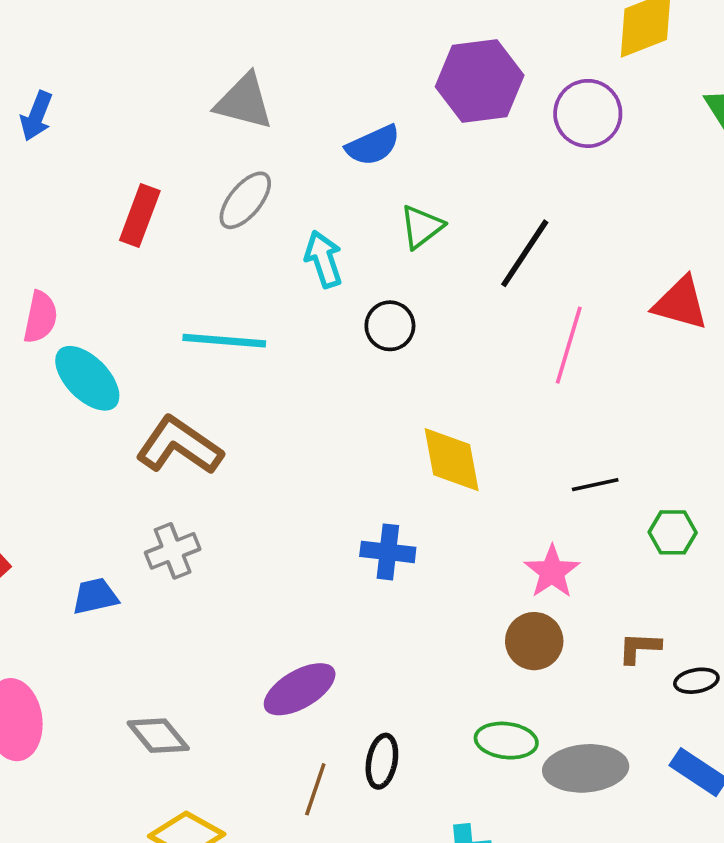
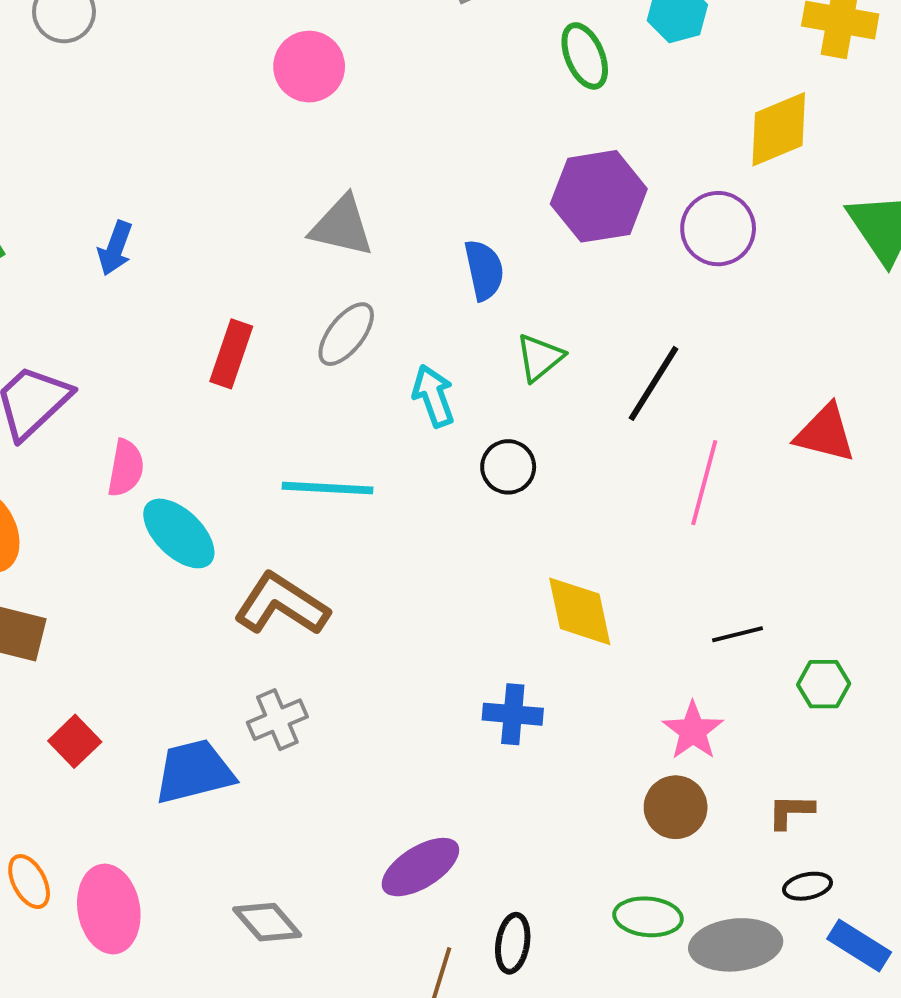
blue semicircle: (373, 145) -> (484, 270), turned -76
blue trapezoid: (95, 596) -> (194, 772), size x1.6
black ellipse: (696, 681) -> (807, 886), moved

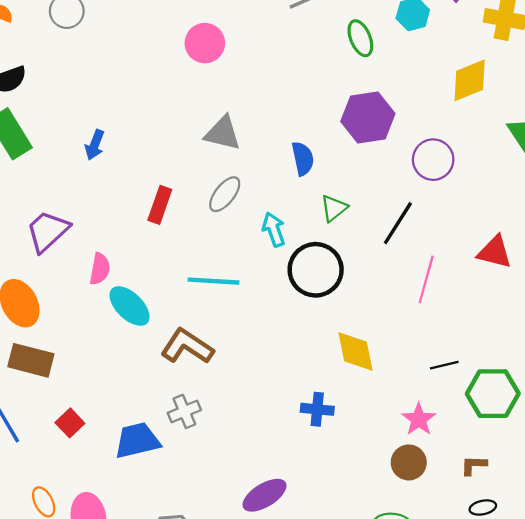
purple circle: (718, 229) -> (433, 160), moved
black circle: (508, 467) -> (316, 270), size x1.8
green hexagon: (824, 684) -> (493, 394), size x1.8

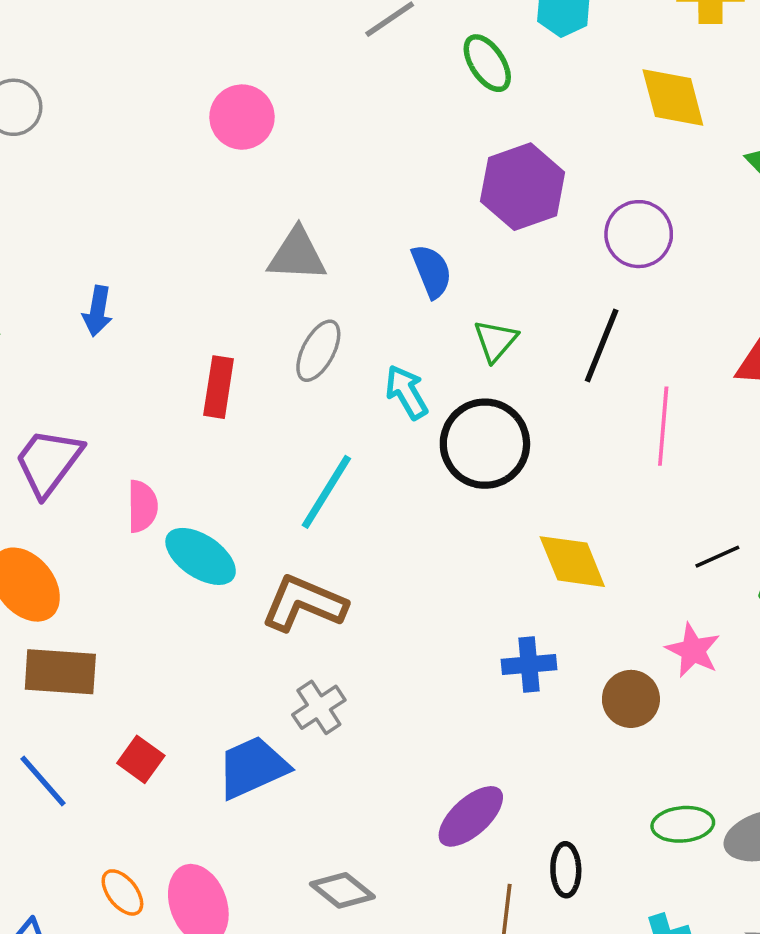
yellow diamond: (470, 80) -> (673, 98), turned -72
cyan line: (214, 281) -> (326, 492), turned -51
brown circle: (409, 462) -> (631, 699), moved

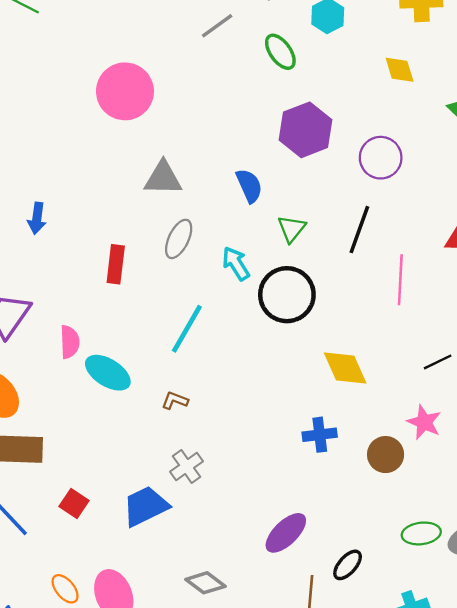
yellow diamond: (673, 98) -> (400, 70), size x0.7
pink circle: (242, 117) -> (125, 91), size x1.4
brown L-shape: (304, 603) -> (175, 400), size x0.5
black ellipse: (566, 870) -> (348, 565), turned 44

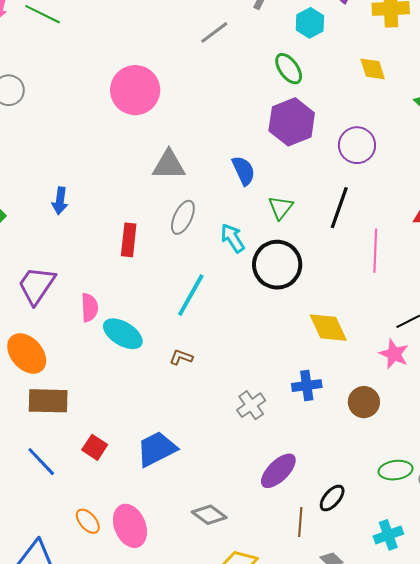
green ellipse: (280, 52) -> (289, 69), moved
pink star: (424, 422) -> (394, 354), moved
gray cross: (187, 467) -> (251, 405), moved

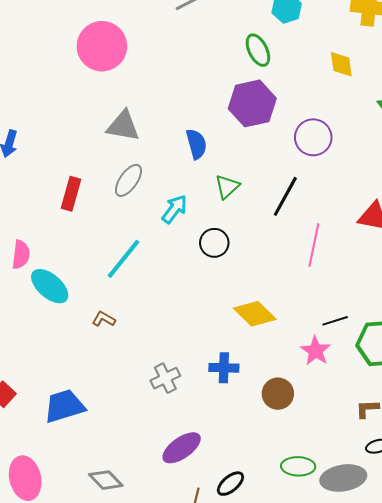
cyan arrow: (233, 238) -> (174, 209), turned 60
black circle: (277, 265) -> (214, 243), size x0.6
yellow diamond: (328, 328) -> (255, 314), turned -30

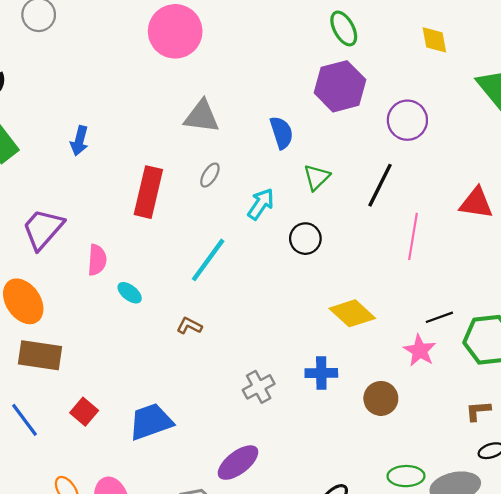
gray ellipse: (128, 180) -> (210, 175), size x0.7
red rectangle: (71, 194) -> (148, 192), size x1.4
cyan ellipse: (50, 286) -> (130, 293), size x0.6
purple ellipse: (182, 448) -> (238, 463), moved

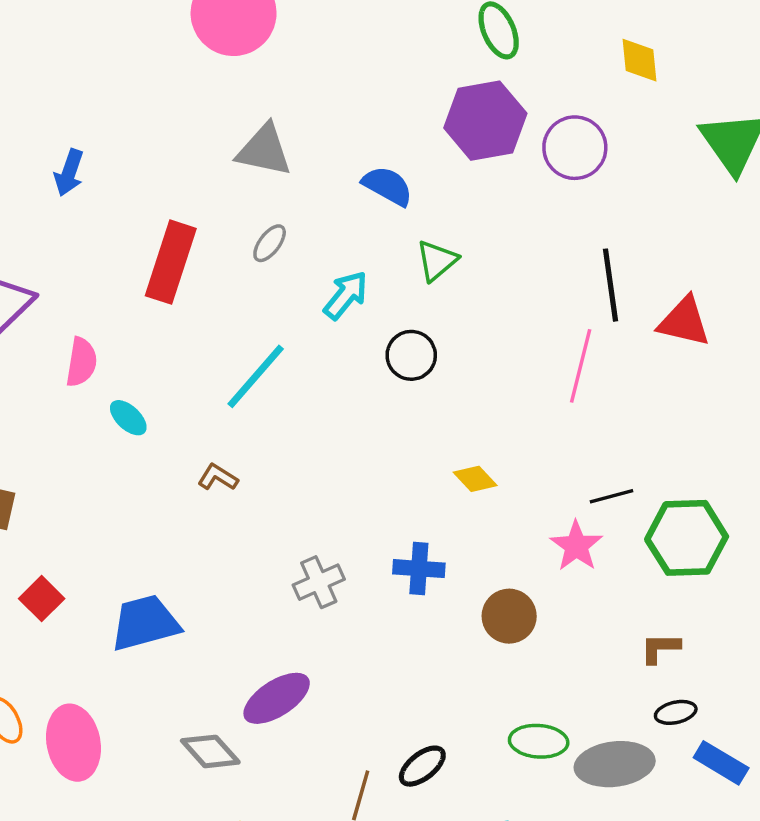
purple circle: (407, 120) -> (575, 148), moved
blue semicircle: (282, 133) -> (388, 186), turned -48
black line: (380, 185) -> (611, 285), moved, turned -39
yellow diamond: (352, 313) -> (475, 479), size x0.6

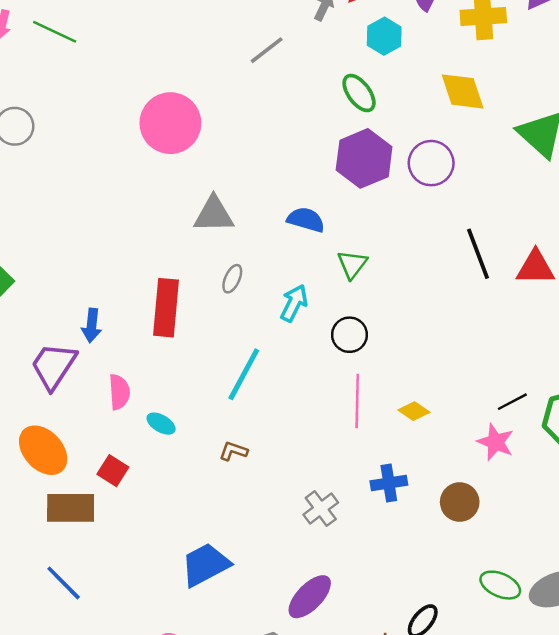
yellow diamond: (640, 60) -> (463, 91), size x1.4
blue arrow: (69, 173) -> (92, 326), moved
pink line: (581, 366) -> (357, 401), moved
red square: (42, 599) -> (113, 471), moved
green ellipse: (539, 741) -> (500, 585), turned 33

